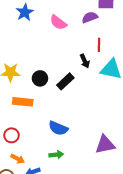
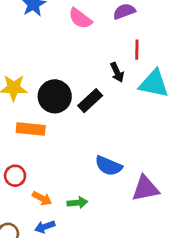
black circle: (40, 78) -> (55, 96), size x1.5
blue semicircle: (58, 128) -> (109, 166), moved
orange arrow: (18, 159) -> (42, 198), moved

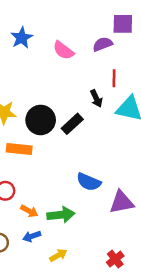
green arrow: (77, 203) -> (61, 215), size x1.5

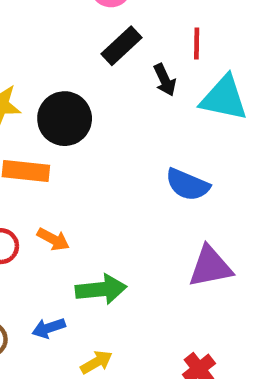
black rectangle: (72, 124) -> (121, 46), moved
blue semicircle: (89, 182) -> (188, 185), moved
orange arrow: (29, 211) -> (53, 239), moved

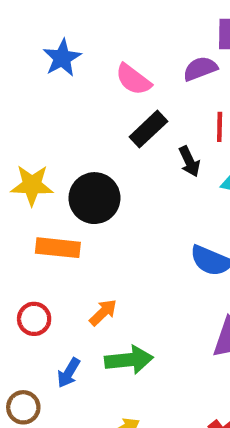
orange arrow: (53, 239) -> (103, 312), moved, turned -72
blue arrow: (49, 328) -> (69, 373), moved, turned -40

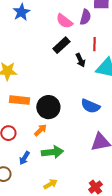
purple semicircle: (200, 69) -> (85, 17), turned 126
pink semicircle: (133, 79) -> (64, 21), moved
black circle: (94, 198) -> (48, 107), moved

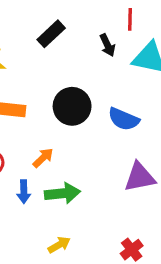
black rectangle: (61, 45) -> (51, 34), moved
black circle: (48, 107) -> (72, 106), moved
blue arrow: (24, 158) -> (24, 192), moved, turned -32

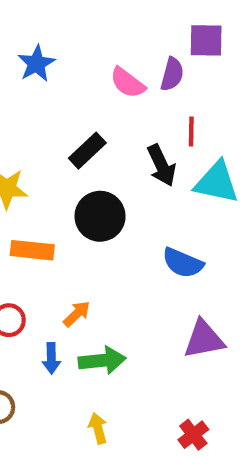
black arrow: (107, 45) -> (162, 165), size x1.4
black circle: (72, 106) -> (100, 216), moved
yellow arrow: (59, 245) -> (98, 428), turned -75

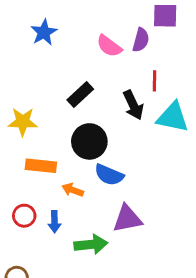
blue semicircle: (183, 263) -> (109, 175), moved
orange arrow: (77, 314) -> (73, 190), moved, turned -115
purple triangle: (204, 339) -> (127, 219), moved
blue arrow: (51, 358) -> (55, 222), moved

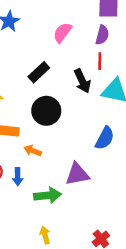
purple semicircle: (141, 40) -> (102, 35), moved
pink semicircle: (109, 46) -> (62, 32), turned 90
blue semicircle: (109, 175) -> (105, 138), moved, turned -85

